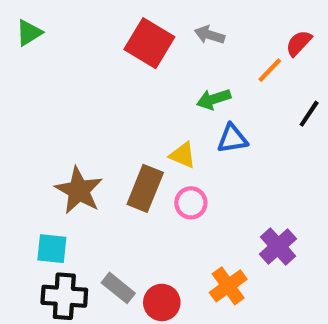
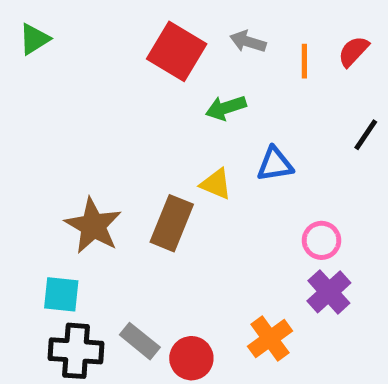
orange line: (270, 70) -> (304, 61), moved, turned -44
green arrow: (214, 99) -> (226, 108), moved
pink circle: (191, 203) -> (322, 240), moved

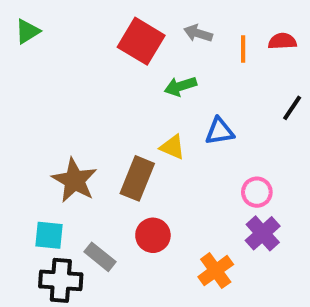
red semicircle: (353, 51) -> (282, 41), turned 44
gray rectangle: (140, 341) -> (100, 257), moved
red circle: (191, 358) -> (153, 235), moved

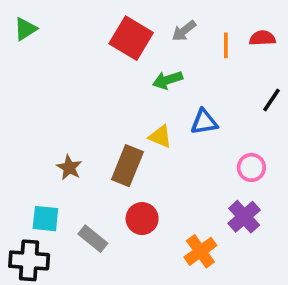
gray arrow: (198, 33) -> (184, 31), turned -55
brown star: (74, 180) -> (69, 167), size x0.6
pink circle: (257, 192) -> (251, 167), moved
black cross: (61, 280) -> (29, 260), moved

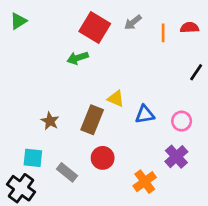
green arrow: (168, 80) -> (78, 58), moved
blue triangle: (204, 122) -> (145, 114), moved
black cross: (29, 260) -> (21, 188), turned 32

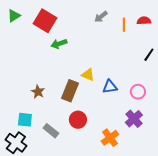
red square: (95, 28) -> (45, 21), moved

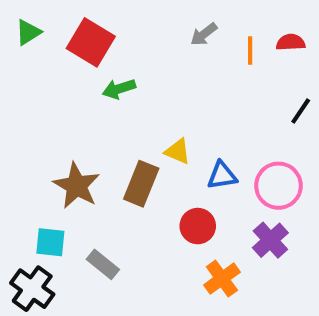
brown star: (38, 92) -> (77, 186), size x1.6
pink circle: (138, 92) -> (278, 186), size x1.5
red circle: (78, 120) -> (198, 226), moved

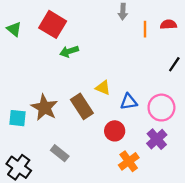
green triangle: (28, 32) -> (14, 29), moved, turned -49
gray arrow: (204, 34) -> (123, 12), moved, turned -49
brown rectangle: (141, 184) -> (82, 106), turned -55
cyan square: (50, 242) -> (18, 118), moved

